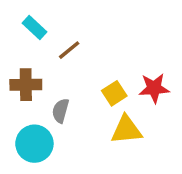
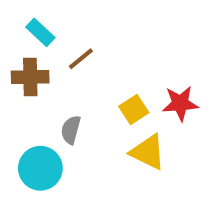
brown cross: (26, 85) -> (30, 77), moved
yellow triangle: (126, 130) -> (148, 152), turned 32

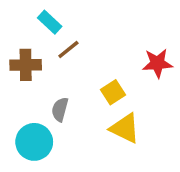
cyan rectangle: (40, 32) -> (50, 22), moved
red star: (180, 103) -> (157, 63), moved

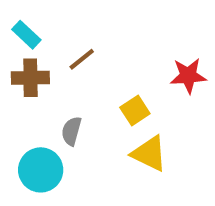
cyan rectangle: (50, 22) -> (26, 35), moved

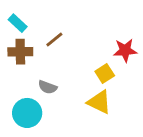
yellow square: (135, 111) -> (105, 73), moved
gray semicircle: (71, 131) -> (48, 87), turned -84

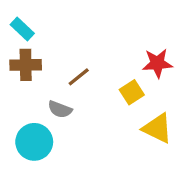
brown line: (54, 39) -> (79, 77), moved
yellow triangle: (99, 102) -> (157, 128), moved

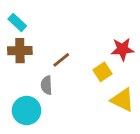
gray semicircle: (60, 109) -> (47, 85), turned 66

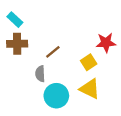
yellow triangle: (122, 100) -> (90, 89), moved
cyan circle: (27, 111) -> (56, 96), moved

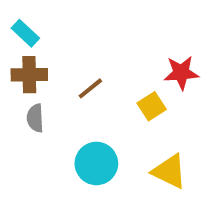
gray semicircle: (40, 74) -> (35, 118), moved
yellow triangle: (90, 89) -> (169, 171), moved

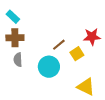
brown line: (90, 88) -> (59, 45), moved
cyan circle: (96, 163) -> (49, 67), moved

